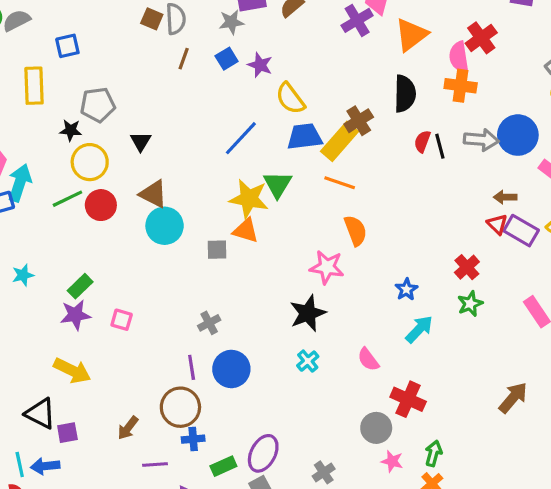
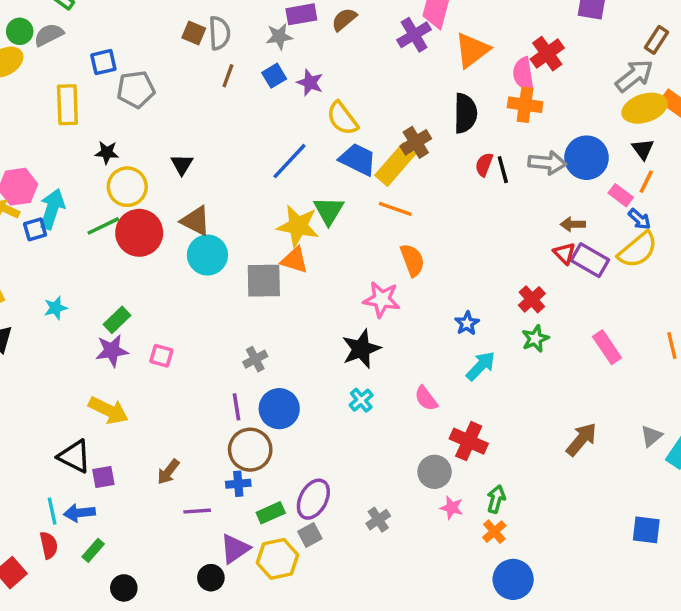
gray pentagon: (98, 105) -> (136, 89), moved
blue trapezoid: (305, 137) -> (358, 159), turned 33
red circle: (101, 205) -> (139, 233), size x1.4
gray square: (217, 250) -> (264, 281), size x1.6
brown circle: (180, 407) -> (250, 450), moved

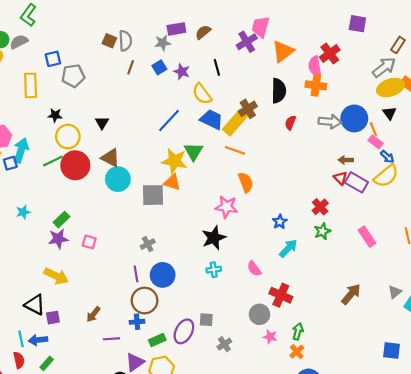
black line: (503, 170) -> (217, 67), moved
orange line: (646, 182) -> (373, 129), moved, turned -48
cyan cross: (361, 400) -> (214, 270), turned 32
gray square: (310, 535) -> (206, 320), moved, turned 32

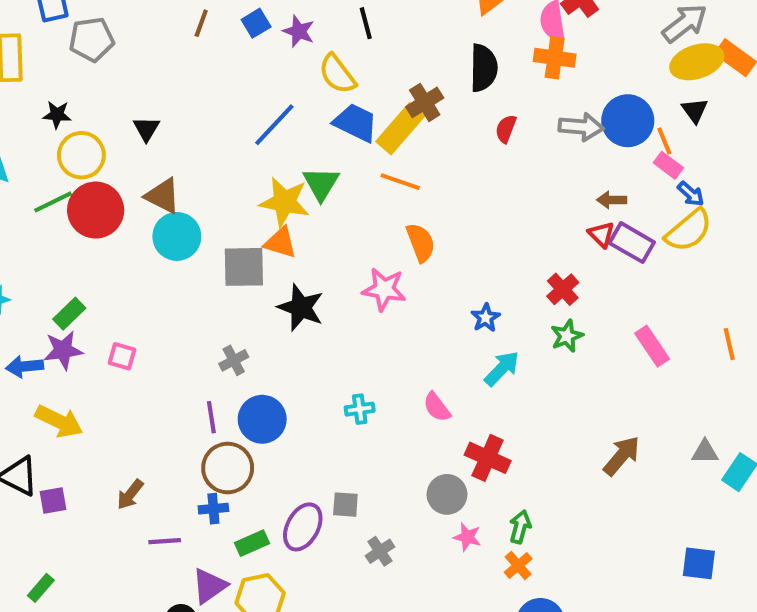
black star: (214, 238) -> (301, 308), moved, turned -30
gray triangle: (395, 292) -> (705, 452), turned 40
blue arrow: (38, 340) -> (25, 366), moved

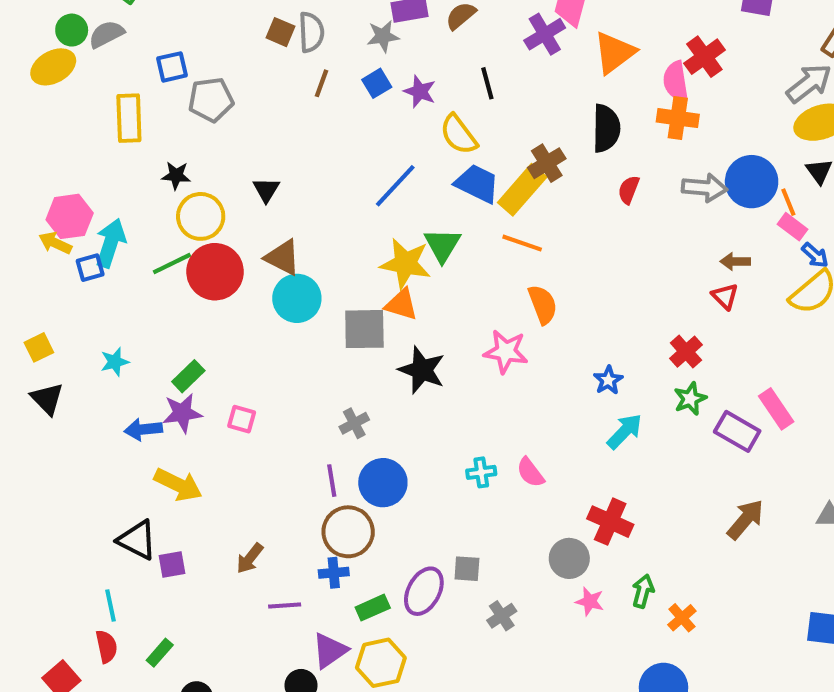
purple rectangle: (632, 243) -> (737, 431), moved
pink semicircle: (437, 407) -> (530, 472), moved
orange cross: (518, 565) -> (682, 618), moved

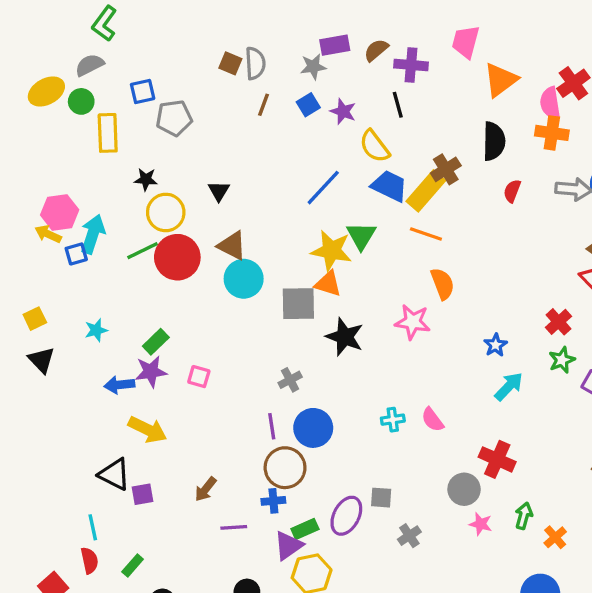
green circle: (72, 30) -> (81, 101), moved
purple cross: (545, 34) -> (411, 65), moved, turned 36
purple triangle: (330, 651) -> (288, 546), moved

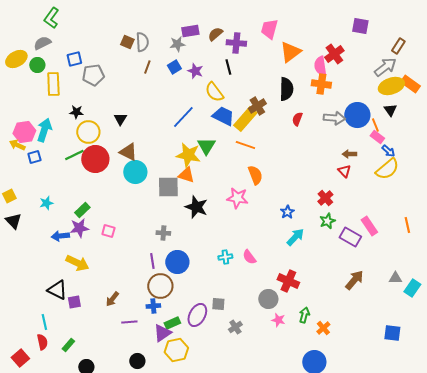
cyan arrow: (93, 234) -> (44, 130), moved
gray cross: (290, 380) -> (163, 233), turned 32

